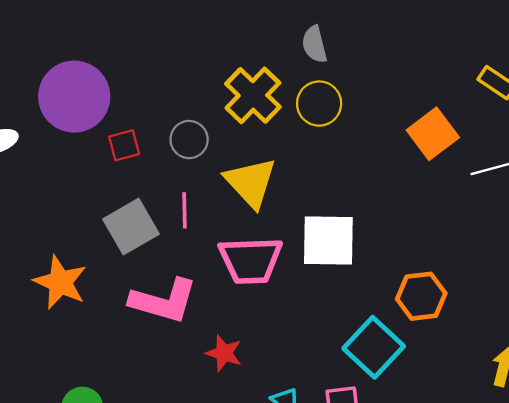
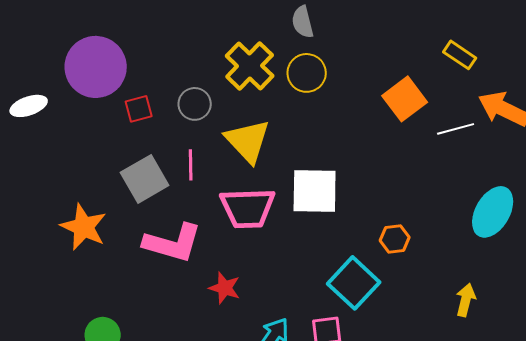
orange hexagon: (421, 296) -> (395, 239), size x0.7

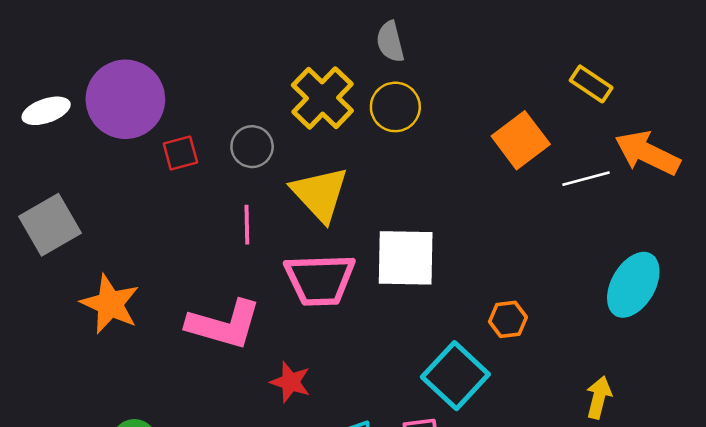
white ellipse: (29, 106) -> (46, 111), moved
gray square: (145, 179) -> (50, 225), moved

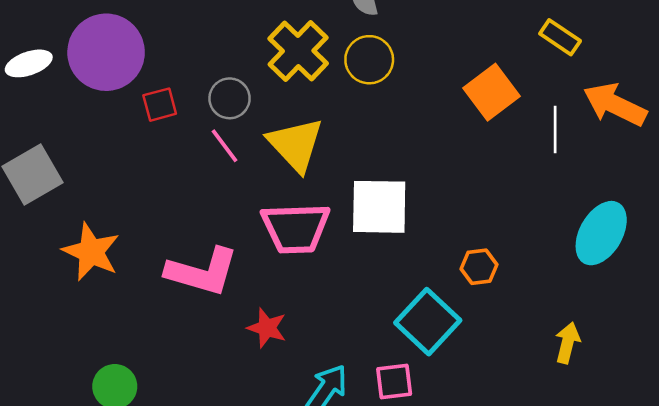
white line: (586, 179) -> (555, 130), turned -75
pink line: (247, 225) -> (225, 146), moved, turned -36

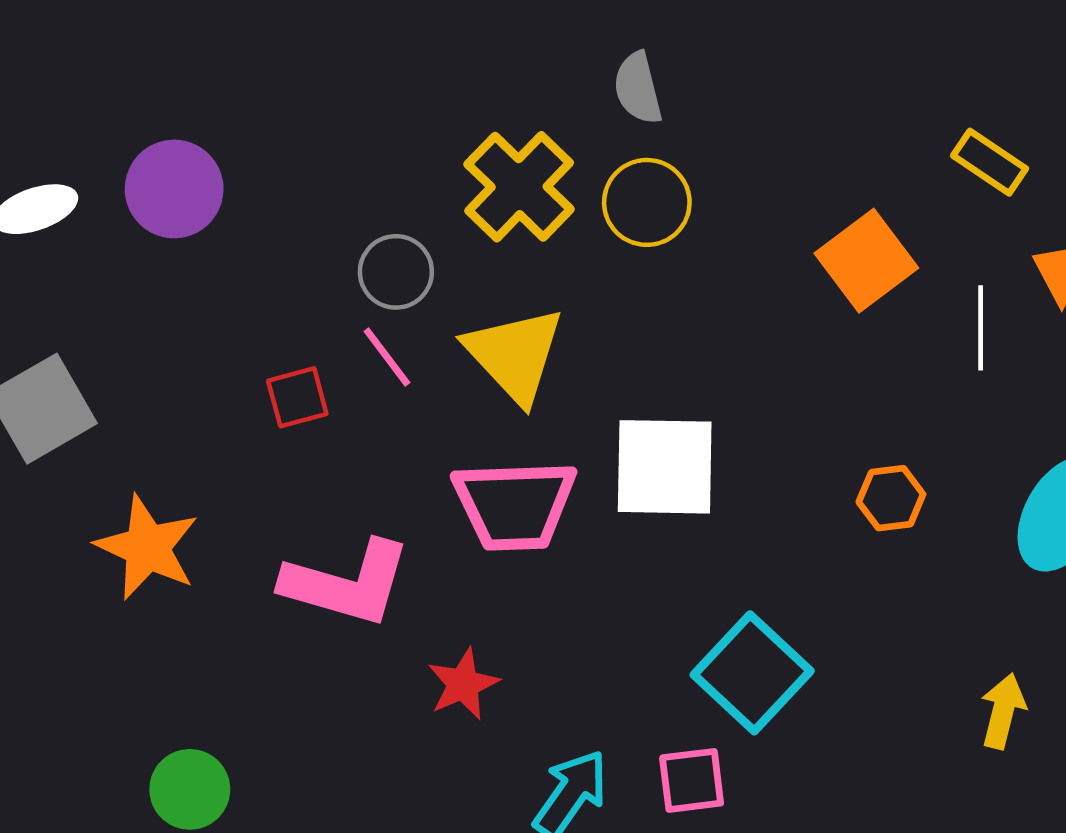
purple circle: (106, 52) -> (174, 189), size x0.7
red square: (160, 105) -> (297, 397), moved
orange hexagon: (479, 267) -> (891, 498), moved
red star: (267, 328) -> (463, 684), turned 30

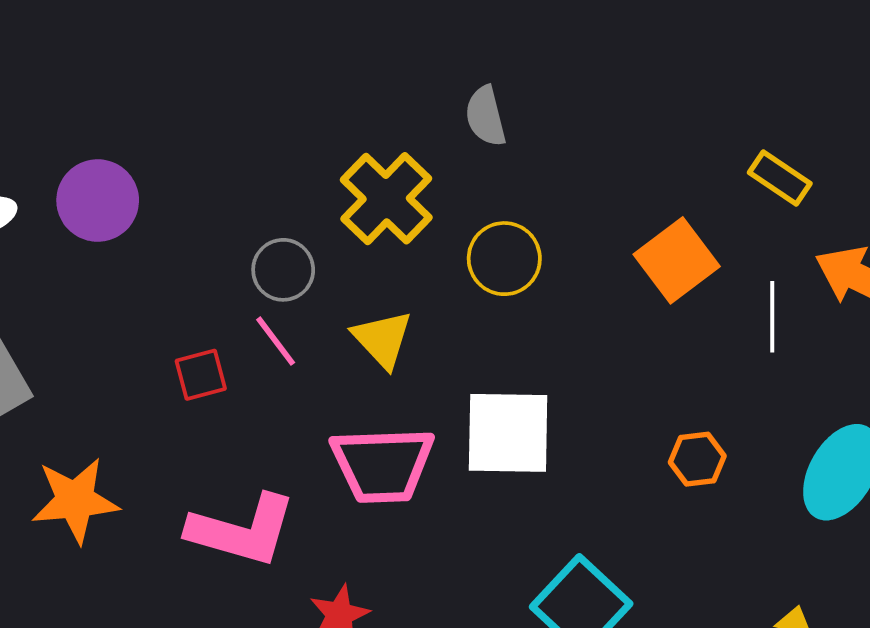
yellow circle: (647, 202) -> (504, 259), moved
yellow triangle: (515, 355) -> (382, 339), size x0.7
orange star: (147, 547) -> (75, 500), turned -30

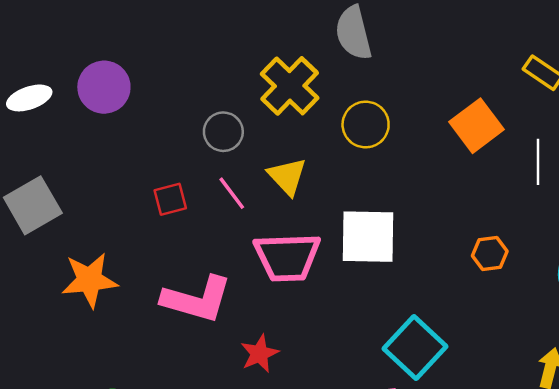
gray semicircle: (486, 116) -> (354, 33), size x1.4
pink line: (276, 341) -> (232, 193), moved

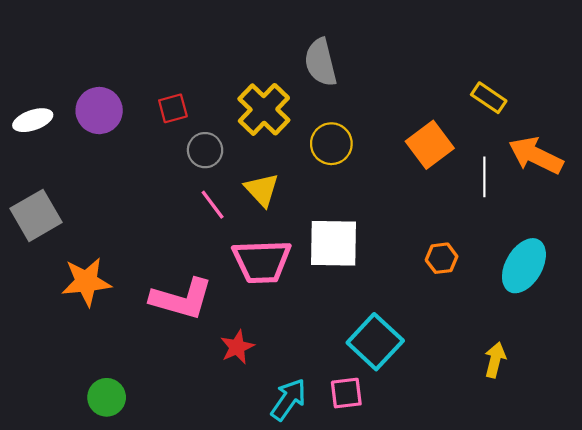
red square: (170, 199) -> (173, 108), moved

